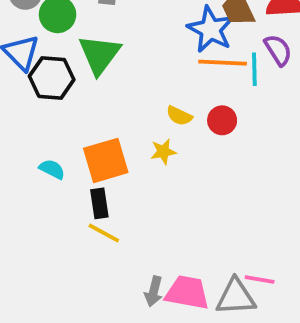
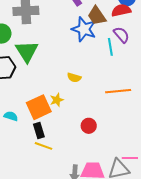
orange line: (223, 63) -> (118, 91), moved
red circle: (222, 120) -> (89, 126), moved
yellow star: (163, 152) -> (57, 100), moved

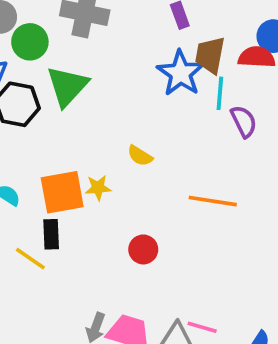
brown trapezoid: (97, 16) -> (210, 55), turned 30
purple semicircle: (121, 35) -> (244, 121), moved
cyan line: (110, 47) -> (220, 93), moved
yellow line: (44, 146) -> (30, 259), moved

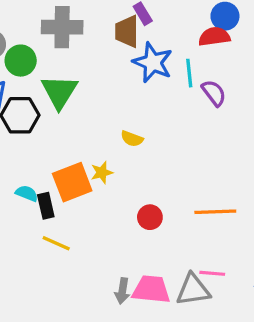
brown trapezoid: (210, 55) -> (127, 31), moved
orange line: (213, 201) -> (215, 212), moved
black rectangle: (51, 234) -> (46, 206), moved

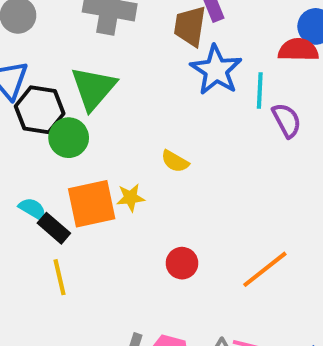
green circle: (21, 61) -> (69, 138), moved
black rectangle: (46, 206) -> (54, 228), turned -45
orange line: (215, 212) -> (265, 269), turned -45
yellow line: (56, 243) -> (60, 277), turned 44

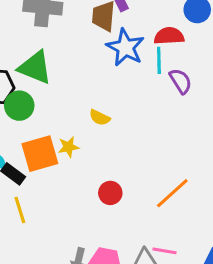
red semicircle: (298, 50) -> (169, 36), moved
green triangle: (93, 88) -> (35, 67), turned -45

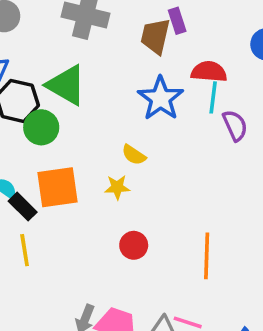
red semicircle: (169, 36) -> (209, 72), moved
blue star: (125, 47) -> (161, 98), moved
yellow star: (68, 147) -> (117, 187), moved
orange line: (172, 193) -> (207, 256), turned -54

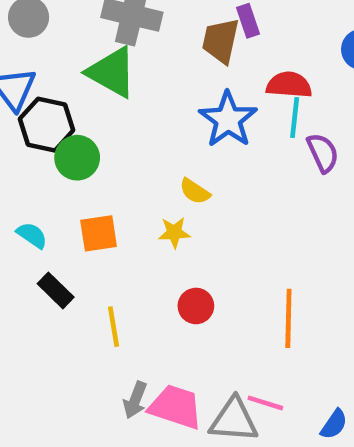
green triangle: (66, 85) -> (112, 72), moved
orange square: (57, 187) -> (99, 233), size x0.7
black rectangle: (23, 207) -> (56, 290), moved
yellow line: (25, 250) -> (113, 327), moved

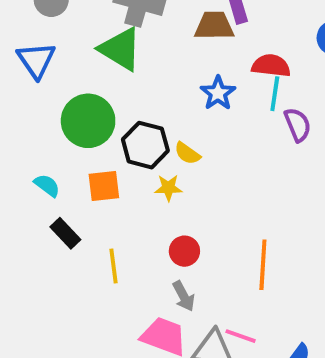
brown trapezoid: (221, 41) -> (214, 26), turned 75
blue star: (228, 119) -> (218, 93), size x0.7
black hexagon: (46, 125) -> (145, 145), moved
green circle: (77, 158) -> (88, 121), size x1.4
gray arrow: (135, 400) -> (184, 296), moved, turned -52

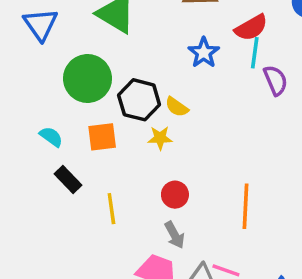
red semicircle: (271, 66) -> (251, 28), turned 144

